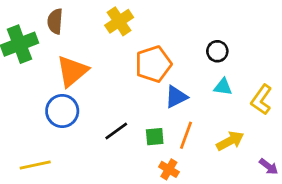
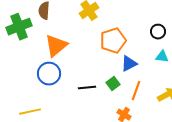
black line: (116, 131) -> (87, 88), turned 30
green square: (155, 137) -> (113, 84), moved, turned -32

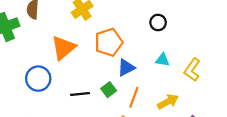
black circle: (158, 32) -> (158, 22), moved
orange triangle: (56, 46) -> (64, 48), moved

